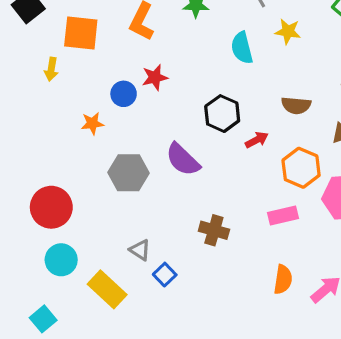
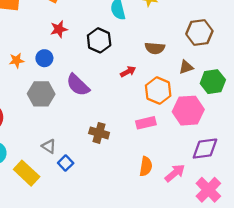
blue circle: (124, 94) -> (44, 58), moved
black hexagon: (222, 114) -> (99, 40), moved

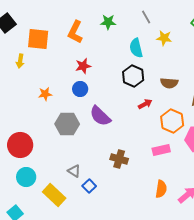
black hexagon: (99, 40) -> (133, 76), moved
blue circle: (44, 58) -> (80, 89), moved

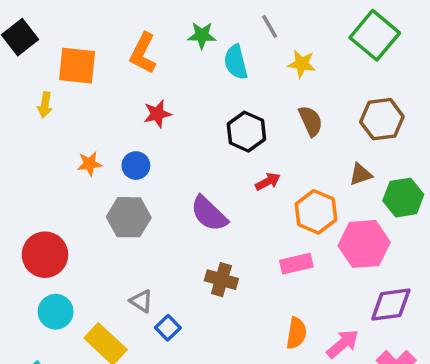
cyan semicircle: (136, 48) -> (236, 62), moved
brown semicircle: (169, 83) -> (311, 121), moved, turned -120
blue circle: (80, 89) -> (136, 166), moved
purple semicircle: (100, 116) -> (209, 214), moved

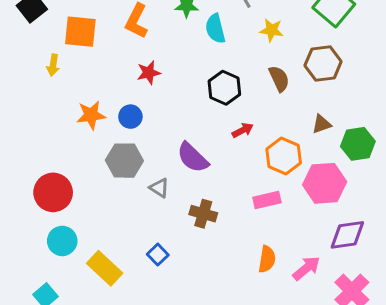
brown hexagon: (382, 119) -> (323, 64), moved
orange star: (90, 164) -> (91, 115), size x1.4
gray triangle: (141, 301) -> (159, 188), moved

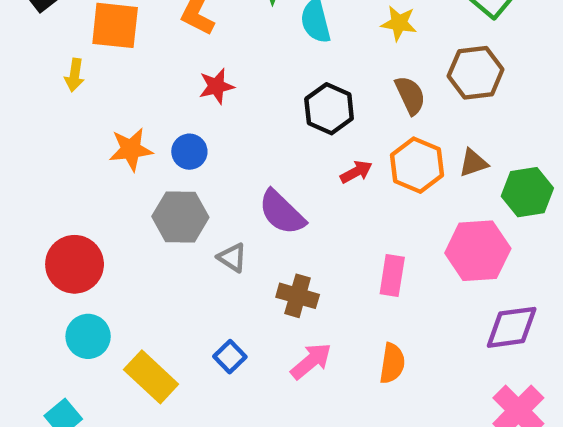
orange hexagon: (284, 156) -> (417, 165), moved
pink rectangle: (267, 200) -> (392, 276), turned -68
pink arrow: (306, 268) -> (311, 361), moved

